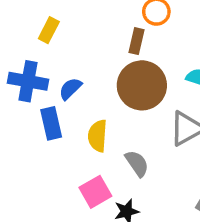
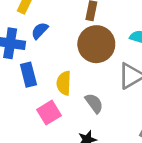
blue semicircle: (70, 89) -> (40, 31), moved
pink square: (95, 192) -> (49, 113), moved

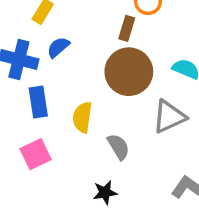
pink square: (49, 113) -> (36, 154), moved

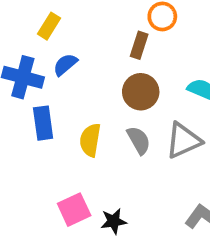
brown circle: (129, 72) -> (141, 92), size x0.7
gray semicircle: (118, 147) -> (139, 140), moved
pink square: (36, 154) -> (74, 210), moved

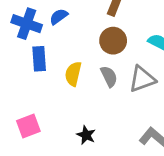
pink square: (74, 210) -> (28, 126), moved
black star: (114, 221) -> (86, 135), turned 30

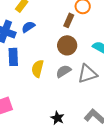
gray semicircle: (109, 76) -> (63, 71), turned -98
black star: (86, 135) -> (57, 118), moved

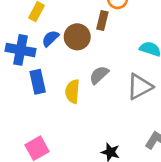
brown circle: (67, 45) -> (77, 37), moved
gray semicircle: (63, 71) -> (99, 75), moved

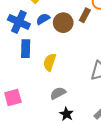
gray semicircle: (99, 75) -> (58, 93), moved

